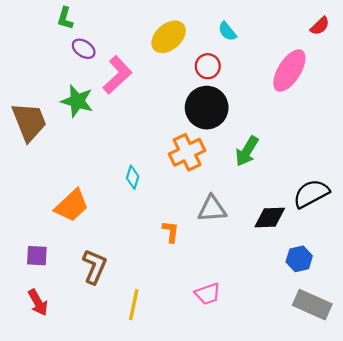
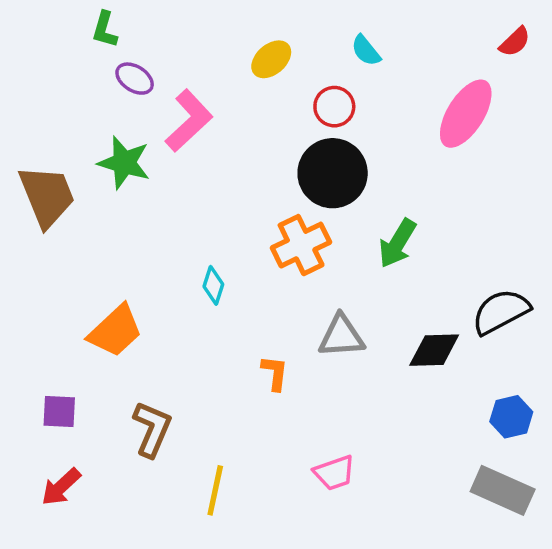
yellow ellipse: (169, 37) -> (271, 59), size x0.7
blue hexagon: (299, 259) -> (511, 417), moved
red arrow: (38, 302) -> (61, 487), turned 76

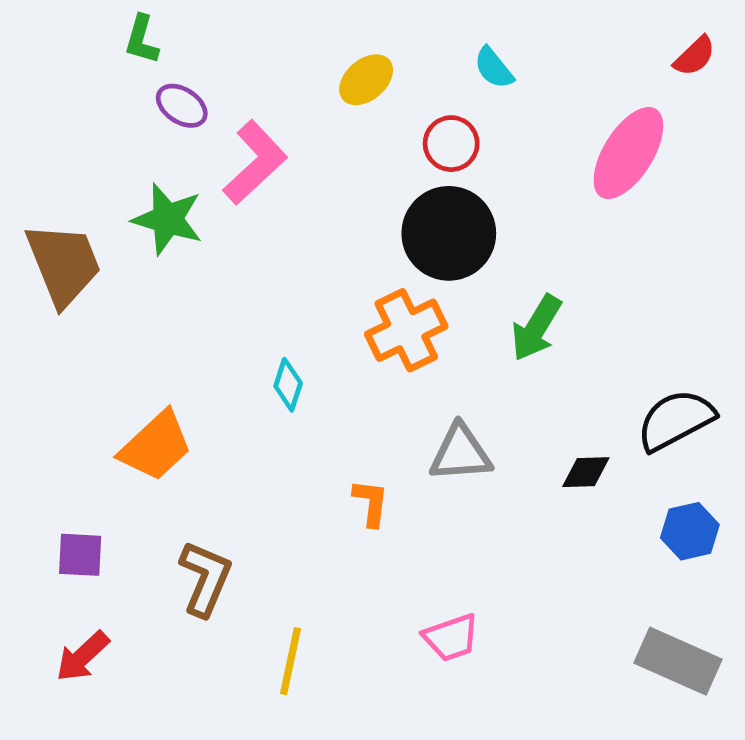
black diamond: (434, 350) -> (586, 472), size x0.7
blue hexagon: (511, 417) -> (690, 531), moved

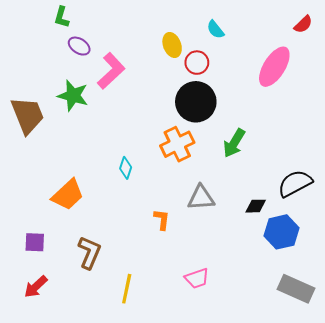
yellow ellipse: (366, 80) -> (172, 45), moved, turned -70
blue hexagon: (690, 531) -> (282, 232), moved, size x1.4

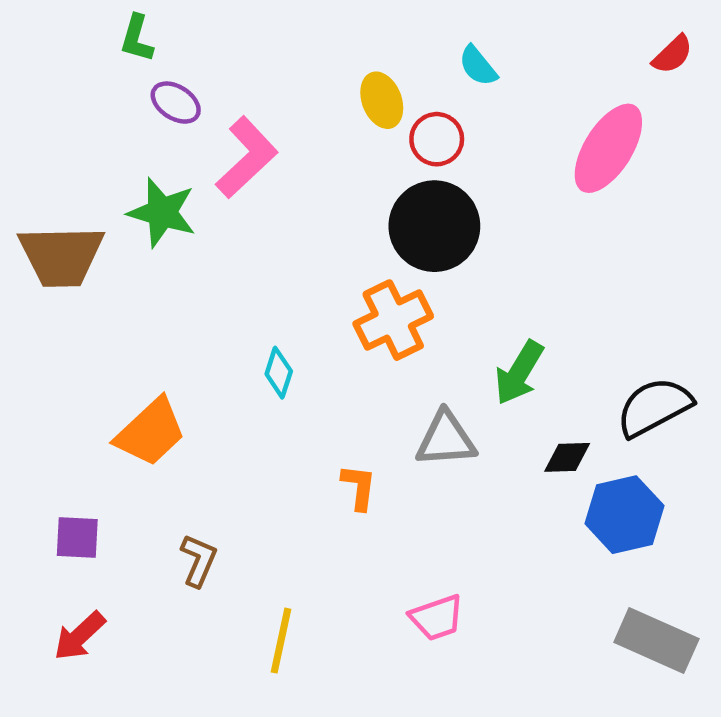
brown trapezoid: (28, 115) -> (61, 256), turned 111
green arrow: (234, 143) -> (519, 373), moved
brown L-shape: (89, 253) -> (199, 560), size x0.7

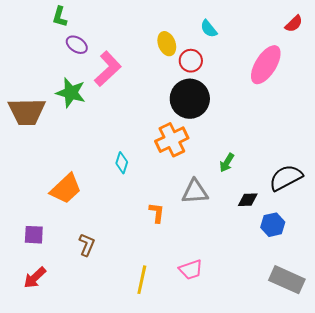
green arrow: (519, 373) -> (227, 163), size x0.7
blue hexagon: (624, 515) -> (273, 225), size x0.7
yellow line: (281, 641) -> (142, 280), moved

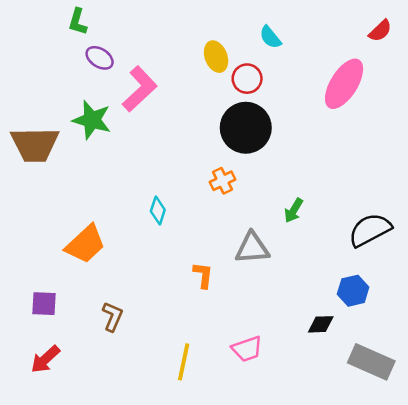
orange cross: (172, 140) -> (222, 181), size x0.6
black diamond: (248, 200) -> (321, 324), moved

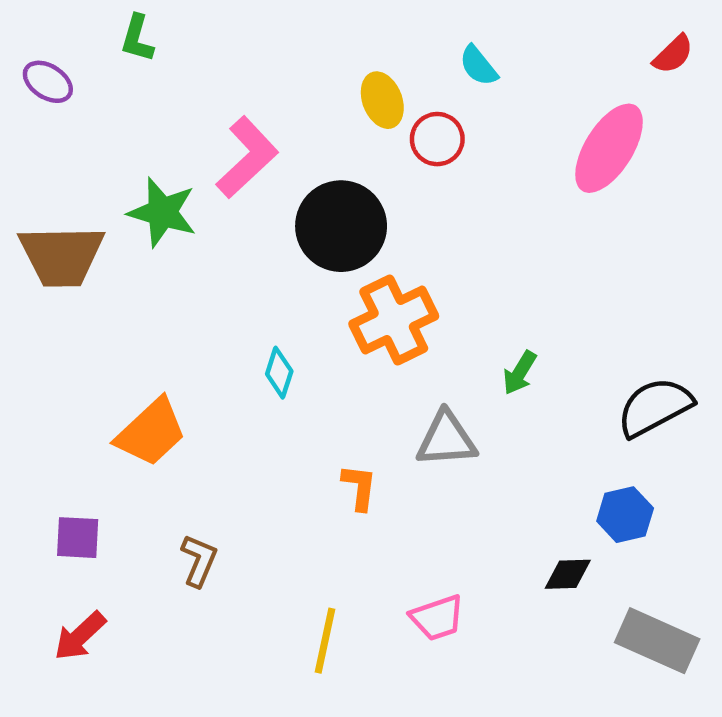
purple ellipse: (100, 58) -> (48, 82), moved
black circle: (246, 128) -> (341, 226), moved
orange cross: (222, 181) -> (394, 320), size x1.8

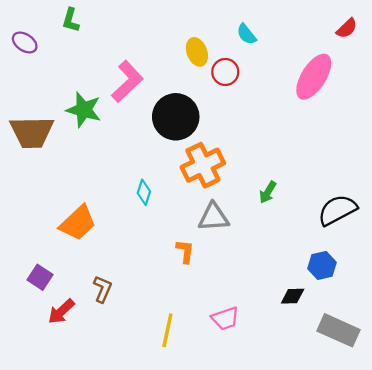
gray triangle: (446, 439) -> (213, 217), moved
purple square: (78, 538) -> (40, 277), turned 30
red arrow: (80, 636) -> (61, 311), moved

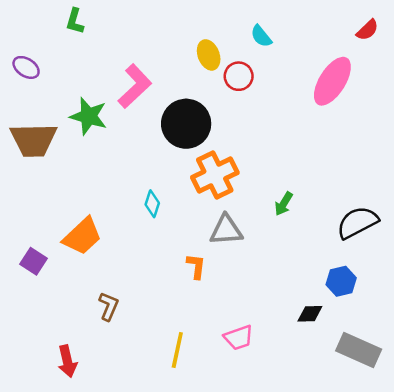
purple ellipse: (25, 42) -> (26, 67), moved
purple square: (40, 277) -> (34, 261), moved
red arrow: (61, 311) -> (67, 361), moved, turned -60

